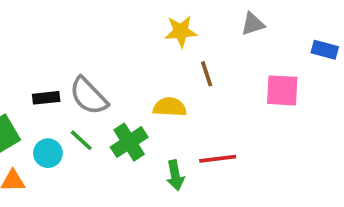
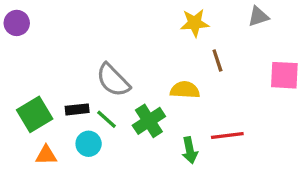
black rectangle: (46, 98) -> (77, 109), moved
cyan circle: (48, 153) -> (89, 144), moved

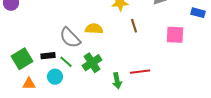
yellow semicircle: (185, 90) -> (94, 29), moved

